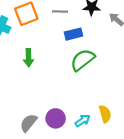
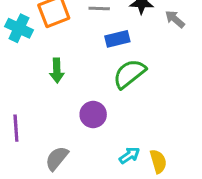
yellow semicircle: (105, 114) -> (158, 161), moved
purple circle: (56, 118) -> (93, 114), moved

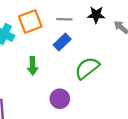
blue rectangle: (117, 39) -> (62, 42), moved, turned -30

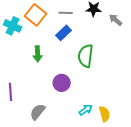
orange square: (30, 22) -> (36, 15), turned -30
green semicircle: (87, 68) -> (86, 56), turned -45

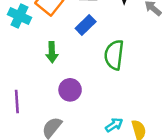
purple circle: (62, 83) -> (70, 90), moved

